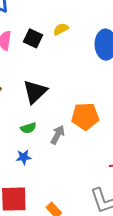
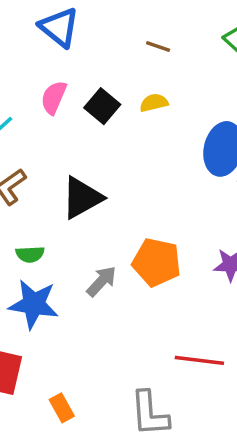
green semicircle: (28, 128) -> (30, 254), moved
blue star: (24, 157) -> (34, 304), size x1.8

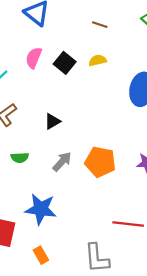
black triangle: (82, 198) -> (52, 121), size x0.6
gray arrow: (102, 281) -> (62, 162), moved
blue star: (34, 304) -> (41, 209), moved

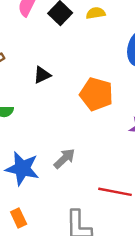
gray arrow: (62, 162) -> (64, 159), moved
orange pentagon: (100, 162) -> (96, 94), moved

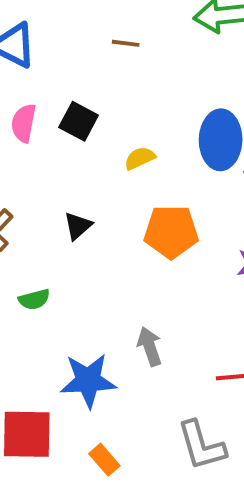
yellow semicircle: (96, 13) -> (140, 158), moved
gray arrow: (64, 159) -> (150, 346), turned -50

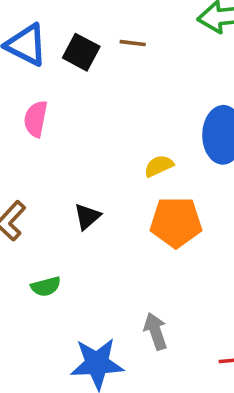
black square: (79, 121) -> (81, 52), moved
yellow semicircle: (140, 158) -> (159, 166), moved

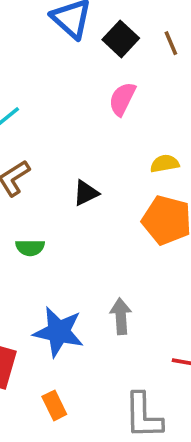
brown line: (133, 43) -> (171, 43), turned 45
pink semicircle: (36, 119) -> (122, 99), moved

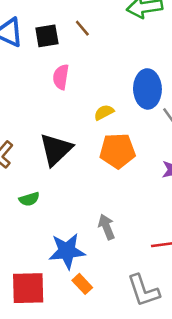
black square: (121, 39) -> (47, 36), turned -35
black triangle: (86, 193) -> (56, 149), size x1.8
orange rectangle: (54, 405) -> (82, 284), moved

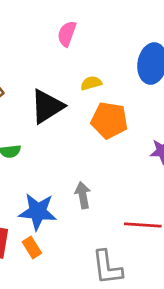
yellow semicircle: (104, 112) -> (91, 83), moved
orange rectangle: (82, 284) -> (32, 248), moved

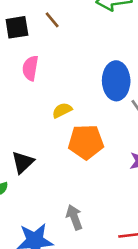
black triangle: (47, 106) -> (23, 162), moved, size x0.7

